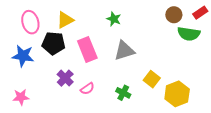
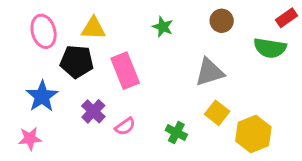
brown circle: (174, 15) -> (222, 21), moved
yellow triangle: (65, 20) -> (93, 28), turned 30
gray triangle: (124, 51) -> (210, 72), moved
blue star: (23, 56) -> (42, 96), moved, turned 30

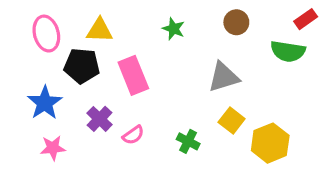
pink star: (30, 139) -> (53, 148), moved

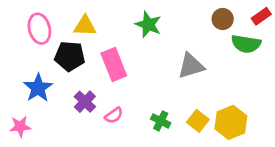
brown circle: (236, 22) -> (223, 19), moved
green star: (174, 29) -> (148, 25), size x1.4
yellow square: (232, 121) -> (198, 121), moved
pink star: (53, 148) -> (20, 126), moved

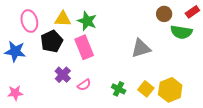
green star: (148, 25) -> (87, 21), moved
black pentagon: (70, 56) -> (52, 41), turned -30
blue star: (38, 88) -> (15, 51), moved, turned -30

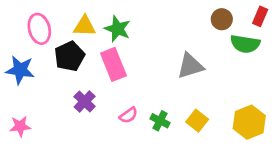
red rectangle: (192, 12) -> (260, 16), turned -32
pink semicircle: (84, 85) -> (128, 115), moved
yellow hexagon: (170, 90) -> (249, 122), moved

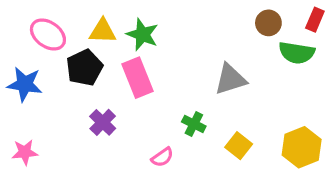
pink ellipse: (39, 29) -> (48, 35), turned -40
pink semicircle: (128, 115) -> (162, 157), moved
green cross: (160, 121) -> (194, 124), moved

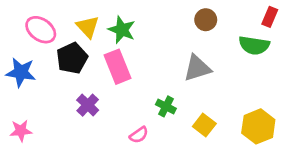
brown circle: (268, 23) -> (206, 20), moved
yellow triangle: (103, 31) -> (88, 27), turned 45

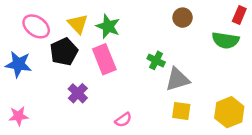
gray triangle: (197, 68) -> (177, 79), moved
green cross: (166, 106) -> (156, 60), moved
yellow square: (204, 125) -> (181, 111), turned -30

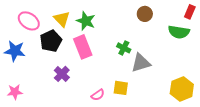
yellow square: (181, 111) -> (121, 88), moved

